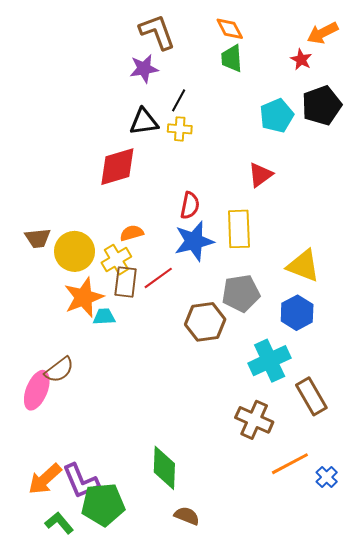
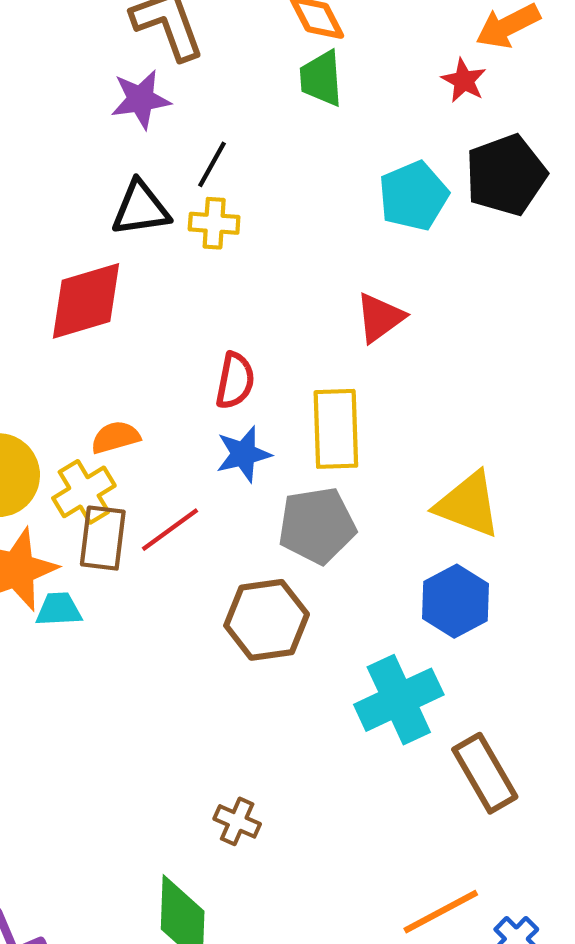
blue star: (194, 241) -> (243, 454), size x0.7
gray pentagon: (241, 293) -> (317, 525), moved
brown cross: (254, 420) -> (237, 821), moved, size x0.6

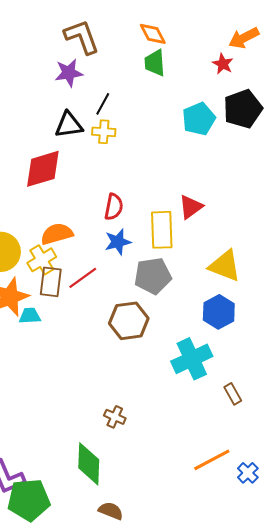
red triangle: (380, 318) -> (191, 207), moved
orange semicircle: (115, 437) -> (57, 234), size x1.4
brown rectangle: (485, 773) -> (233, 394), size x0.6

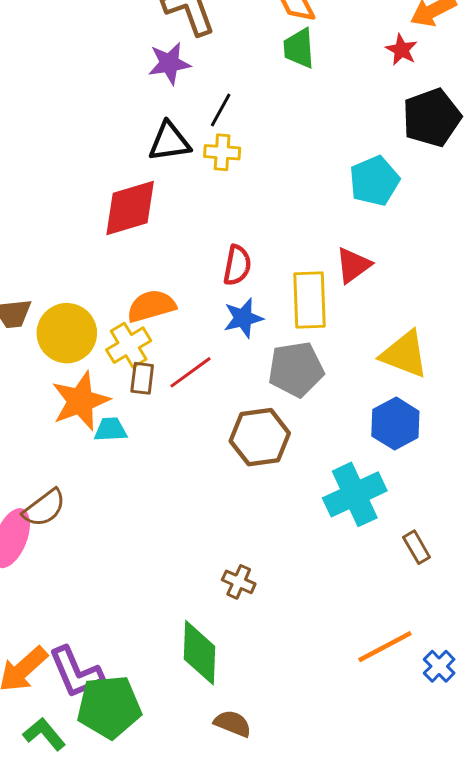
cyan pentagon: (199, 119) -> (374, 181), moved
brown rectangle: (51, 282) -> (142, 378), size x0.7

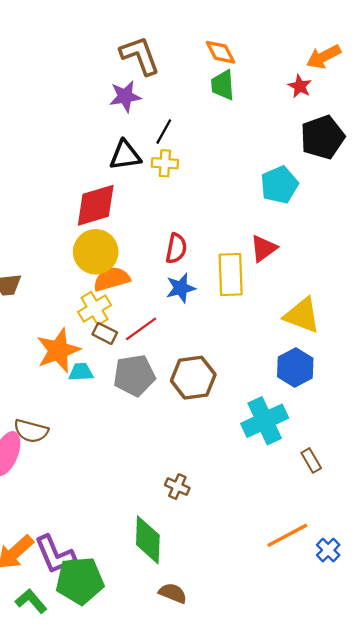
yellow circle: (67, 333) -> (96, 252), moved
gray pentagon: (296, 369) -> (134, 375), moved
brown rectangle: (142, 378) -> (105, 333), turned -70
brown semicircle: (44, 508) -> (31, 431), turned 52

